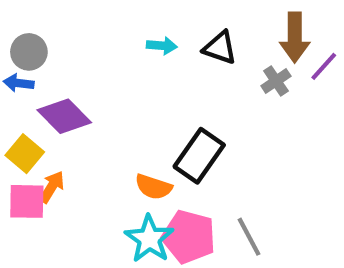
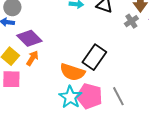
orange arrow: (52, 187) -> (32, 58), moved
orange semicircle: (153, 187) -> (72, 72), size x1.4

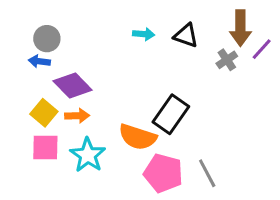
orange arrow: (32, 58) -> (77, 116), turned 56
cyan star: (70, 97) -> (88, 155), moved

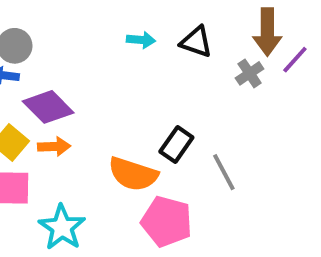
black rectangle: (171, 114) -> (176, 144), size x0.7
cyan star: (88, 155) -> (62, 227), moved
gray line: (207, 173) -> (224, 172), moved

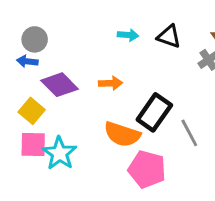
black rectangle: (176, 144) -> (154, 112), size x1.4
orange arrow: (54, 146) -> (111, 83), moved
cyan star: (62, 227) -> (59, 153), moved

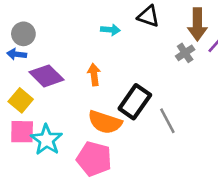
black triangle: (169, 36) -> (148, 16), moved
orange arrow: (111, 83) -> (94, 75), turned -95
pink pentagon: (147, 169) -> (94, 159), moved

